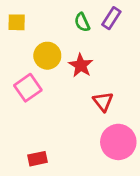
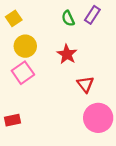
yellow square: (17, 22) -> (14, 18), turned -35
yellow circle: (47, 56) -> (25, 46), moved
red rectangle: (38, 159) -> (13, 120), moved

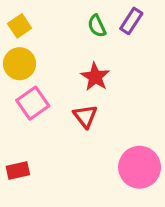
yellow circle: (25, 46) -> (20, 64), moved
red triangle: (85, 84) -> (85, 116), moved

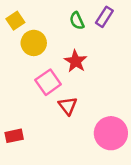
yellow circle: (20, 64) -> (34, 43), moved
pink square: (33, 103) -> (48, 82), moved
red triangle: (85, 116) -> (68, 106), moved

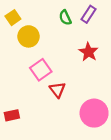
red star: (76, 61) -> (88, 52), moved

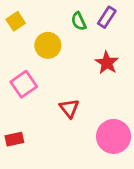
yellow circle: (29, 36) -> (48, 45), moved
pink square: (41, 70) -> (24, 84), moved

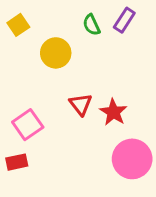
red star: (107, 63) -> (113, 112), moved
pink square: (24, 84) -> (28, 125), moved
red triangle: (69, 108) -> (81, 104), moved

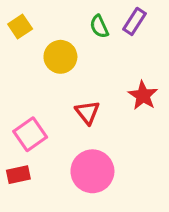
red star: (113, 112) -> (143, 96), moved
pink circle: (132, 159) -> (92, 171), moved

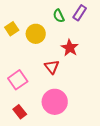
yellow square: (20, 26) -> (12, 29), moved
red star: (143, 96) -> (70, 48), moved
red rectangle: (18, 175) -> (20, 112), moved, turned 64

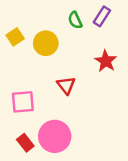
red star: (70, 48) -> (106, 61), moved
pink square: (18, 80) -> (23, 102), turned 30
pink circle: (55, 102) -> (55, 136), moved

